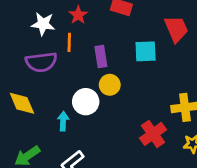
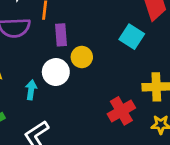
cyan square: (146, 51) -> (132, 37), moved, turned 30
purple rectangle: (101, 56) -> (61, 35), moved

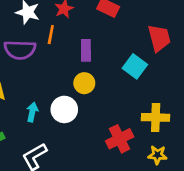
purple rectangle: (61, 35) -> (86, 50), moved
white circle: (56, 72) -> (64, 109), moved

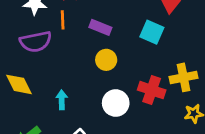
purple rectangle: (86, 50) -> (100, 27), turned -55
white circle: (64, 109) -> (116, 103), moved
red cross: (120, 139) -> (152, 90), moved, turned -32

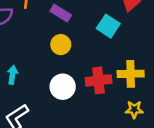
red cross: (152, 90) -> (99, 80), turned -35

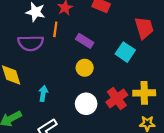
red cross: (99, 80) -> (117, 98), turned -30

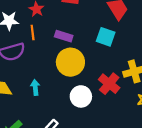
yellow circle: (85, 68) -> (70, 62), size x1.6
cyan arrow: (43, 93) -> (35, 87), moved

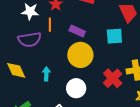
cyan square: (106, 37) -> (114, 36), turned -30
white circle: (81, 96) -> (76, 88), moved

